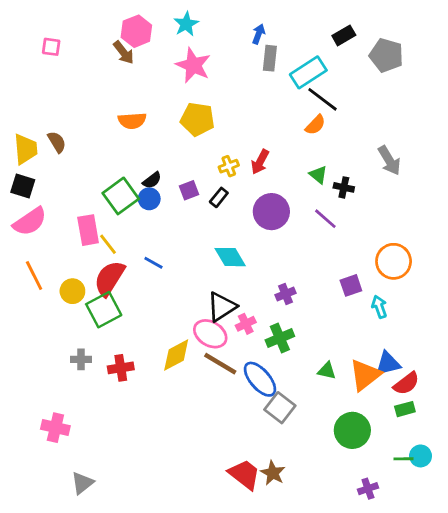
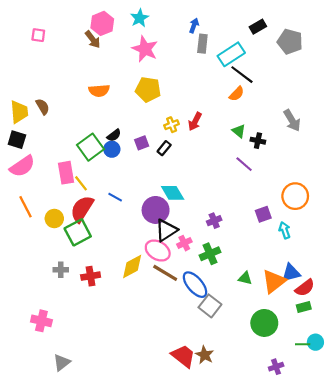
purple circle: (271, 212) -> (156, 210), moved

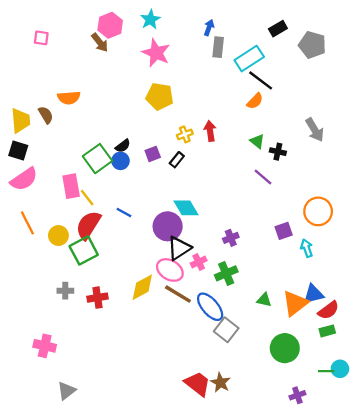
orange semicircle: (99, 91) -> (69, 98), moved
red arrow: (195, 121) -> (210, 131), turned 144

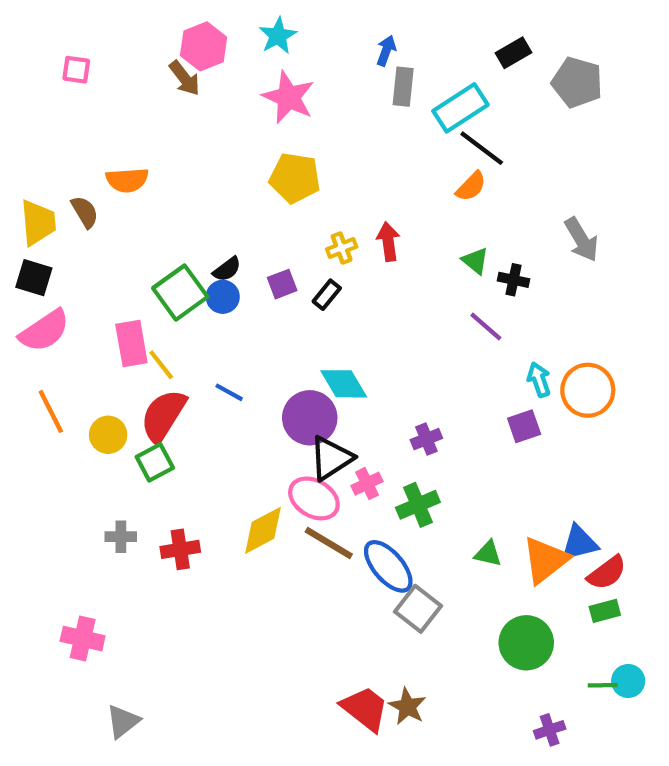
cyan arrow: (307, 248) -> (539, 380), moved
green square: (84, 250) -> (155, 462), size x0.7

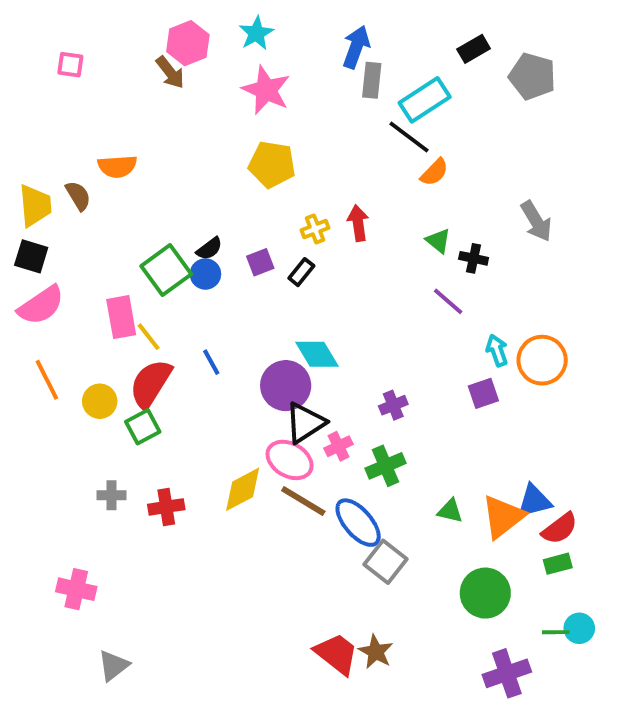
blue arrow: (386, 51) -> (356, 47), size x1.5
black line: (482, 148) -> (409, 137), moved
blue line: (229, 392) -> (211, 362), turned 32
purple cross: (550, 730) -> (507, 673), size x1.6

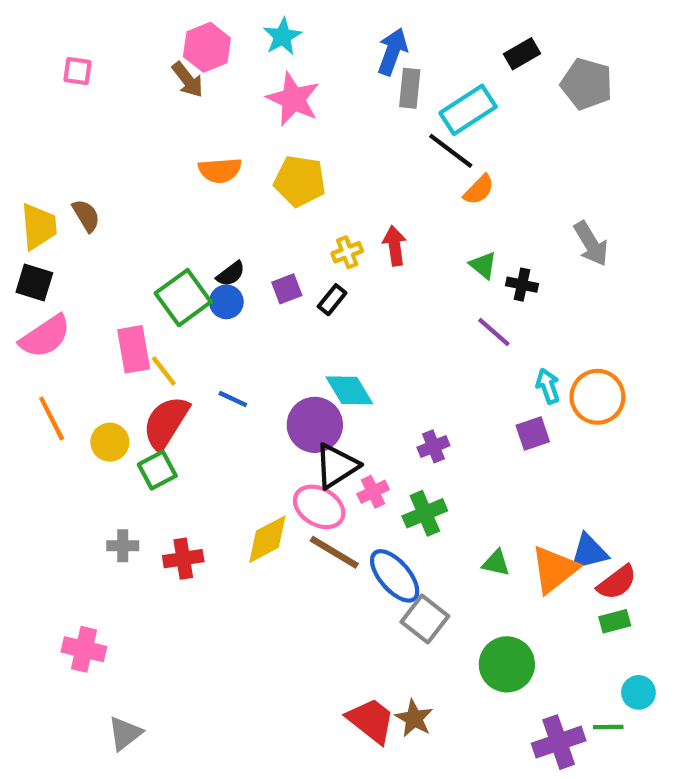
orange semicircle: (117, 166) -> (220, 170), moved
blue line: (211, 362) -> (233, 399), turned -36
green circle: (485, 593) -> (507, 664), moved
green line: (556, 632) -> (608, 727), moved

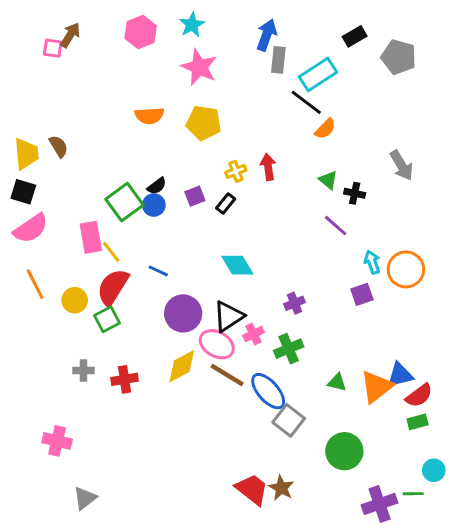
brown arrow: (188, 80) -> (70, 35), moved, turned -110
purple circle: (315, 425) -> (183, 313), moved

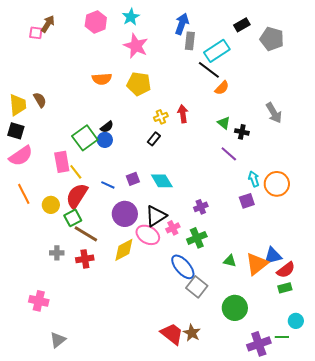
purple square: (195, 196) -> (133, 179), moved
brown line: (227, 375) -> (86, 234), moved

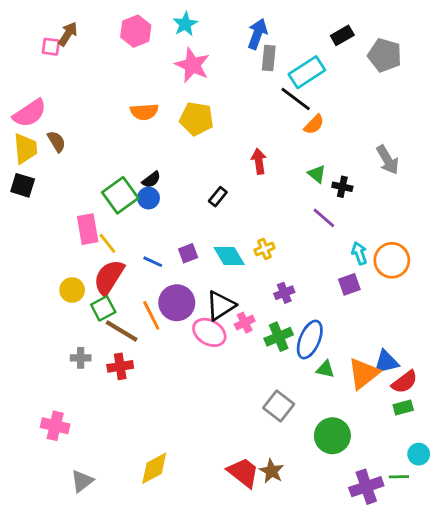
yellow cross: (161, 117) -> (264, 249), moved
pink semicircle: (21, 156) -> (30, 113), moved
orange line: (24, 194) -> (151, 315), moved
yellow diamond: (124, 250) -> (154, 468), moved
blue ellipse: (183, 267) -> (310, 340), moved, turned 64

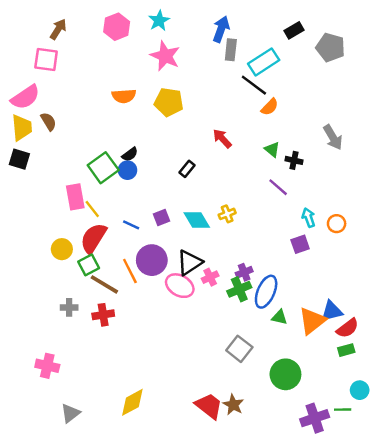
pink square: (51, 47) -> (46, 60), moved, size x1.5
red arrow: (259, 161) -> (222, 139), turned -35
orange circle: (392, 260) -> (337, 224), size x0.6
purple cross: (284, 293) -> (244, 272), moved

